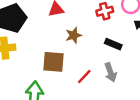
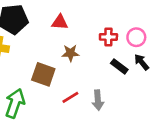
black rectangle: (113, 44) -> (119, 66), moved

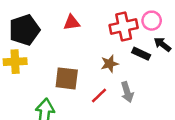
red cross: (108, 37) -> (124, 26), size x1.5
brown star: (71, 53) -> (110, 64), moved

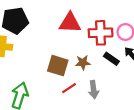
red triangle: (72, 23) -> (70, 23), moved, size x1.5
brown square: (67, 78) -> (58, 66), moved

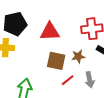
red triangle: (70, 23) -> (50, 32), moved

